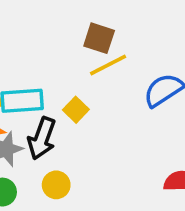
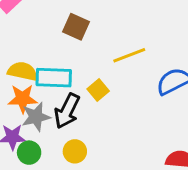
brown square: (99, 38) -> (76, 27), moved

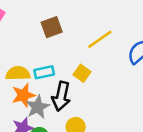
brown square: (76, 27) -> (52, 27), turned -30
cyan rectangle: (54, 78) -> (44, 72), size x0.7

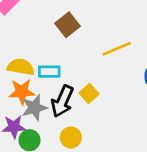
brown square: (52, 27) -> (68, 25), turned -30
yellow square: (82, 73) -> (89, 93), moved

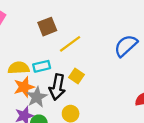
brown square: (68, 25) -> (47, 27), turned 30
yellow line: (117, 49) -> (70, 44), moved

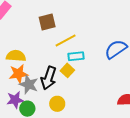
cyan rectangle: (42, 66) -> (76, 56), moved
gray star: (37, 97) -> (29, 85), turned -30

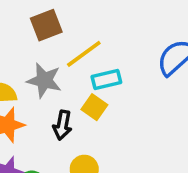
black arrow: (49, 78) -> (62, 125), size x0.7
gray star: (29, 85) -> (44, 80), moved

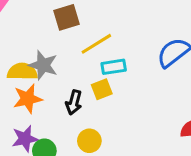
gray star: (44, 80) -> (43, 65), moved
yellow square: (94, 107) -> (102, 89), turned 30

